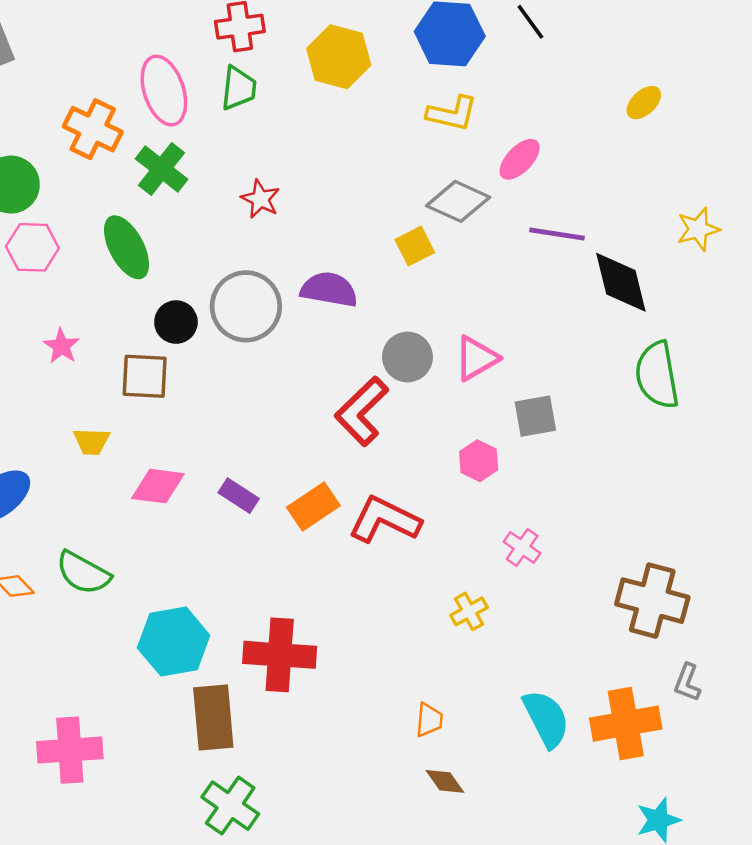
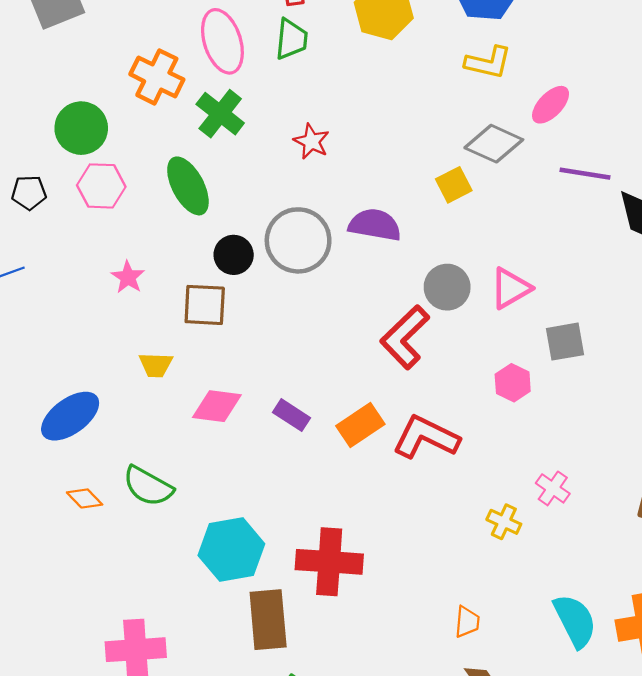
pink cross: (522, 548) -> (553, 488), moved
yellow cross: (469, 611) -> (504, 522), turned -36

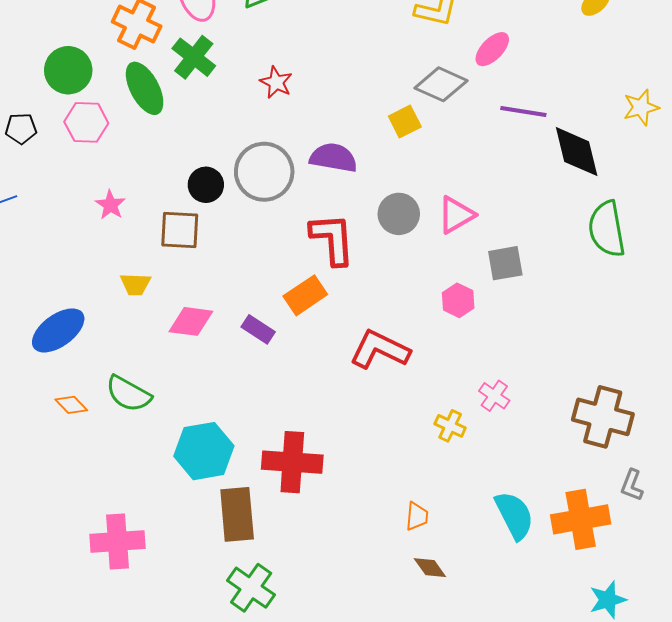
green ellipse: (188, 186) -> (145, 88), moved
red L-shape: (405, 337) -> (332, 239), moved, turned 130
orange rectangle: (360, 425) -> (305, 295), moved

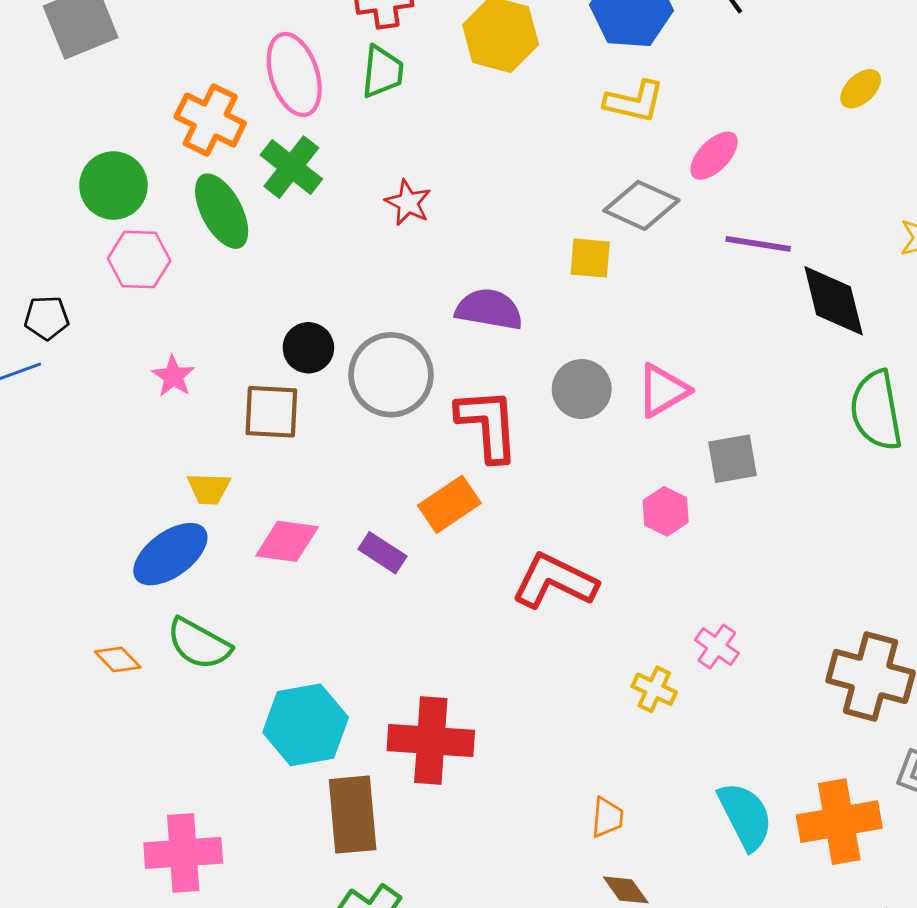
yellow square: (405, 121) -> (590, 258), turned 32
black pentagon: (21, 129) -> (47, 318), moved
gray circle: (264, 172) -> (391, 375), moved
blue ellipse: (58, 330) -> (170, 554), moved

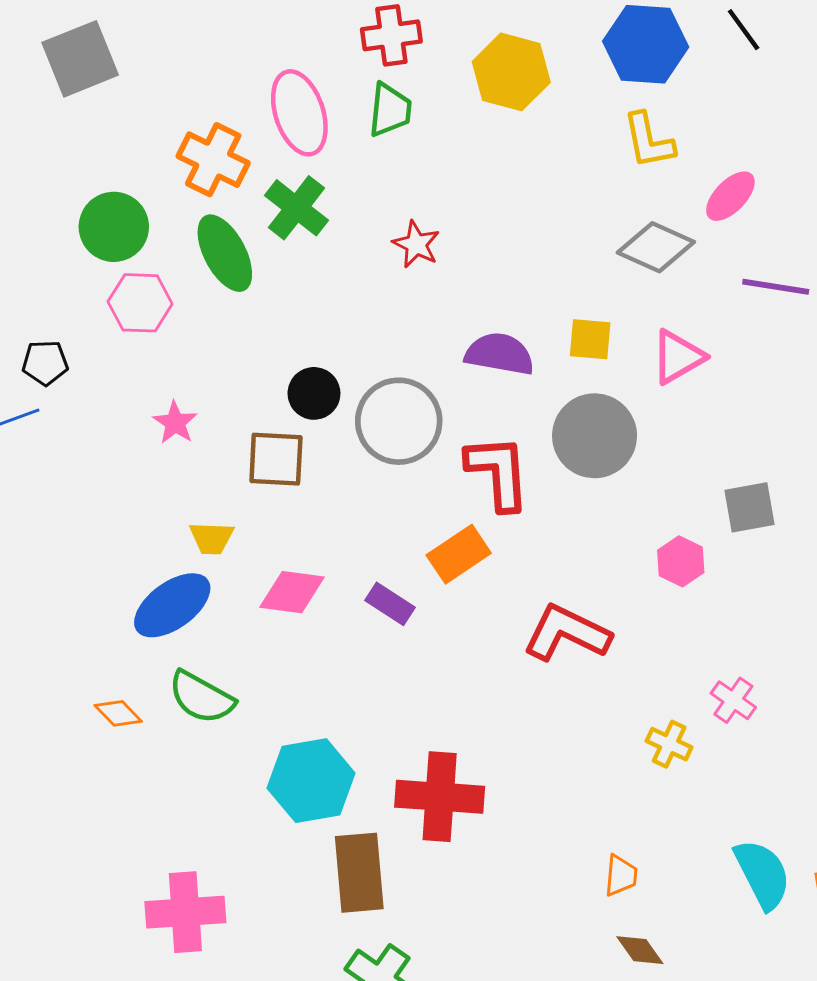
yellow L-shape: (634, 102) -> (649, 141), turned 66
yellow square: (590, 258) -> (590, 339), moved
gray circle: (582, 389) -> (595, 436), size x1.4
pink triangle: (663, 390) -> (678, 357), moved

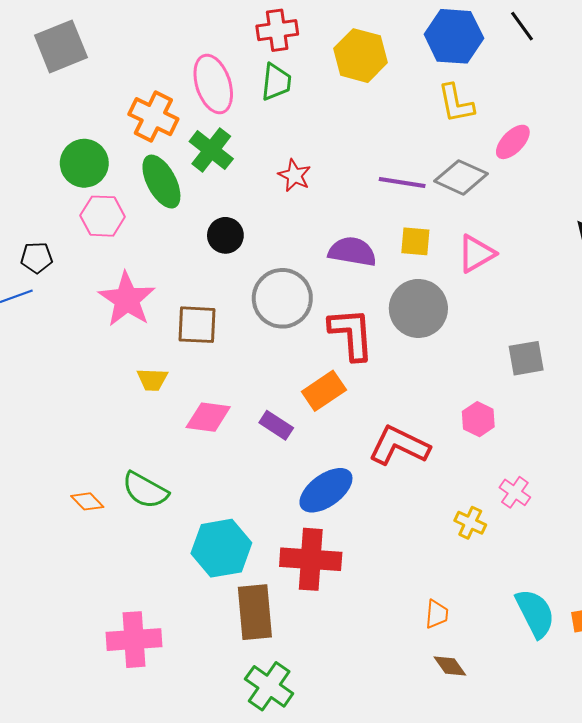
purple line: (776, 287) -> (402, 183), moved
black circle: (314, 393) -> (225, 235), moved
pink star: (175, 423) -> (127, 299), size x1.8
pink hexagon: (681, 561) -> (478, 419), moved
blue ellipse: (172, 605) -> (326, 490), moved

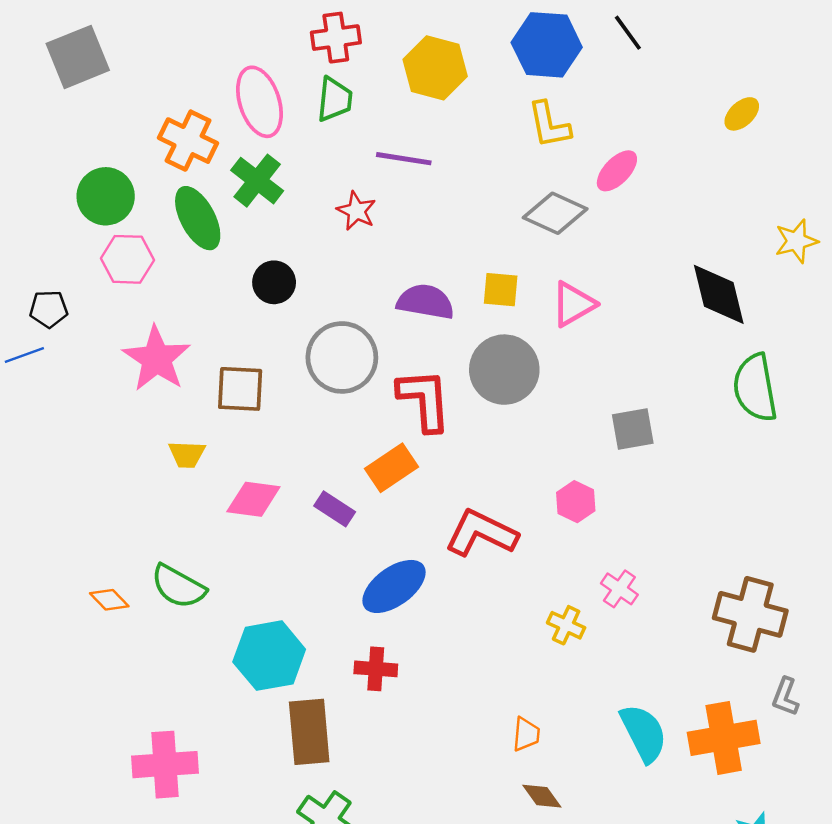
purple line: (402, 183) -> (404, 159), moved
red cross: (311, 559) -> (376, 669), size x0.6

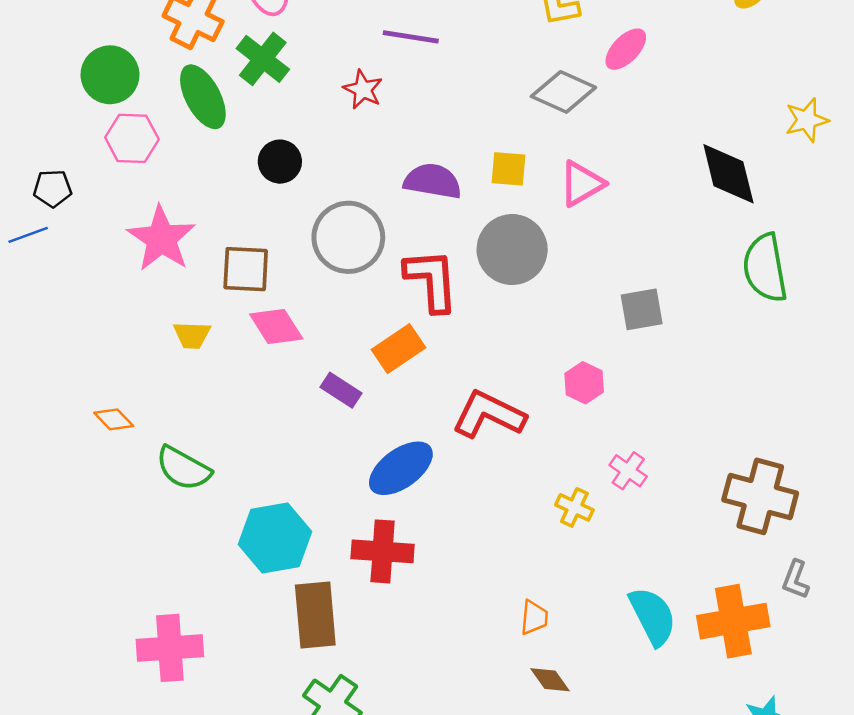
pink diamond: (253, 499) -> (276, 327), moved, turned 50
orange diamond: (109, 600) -> (114, 419), moved
red cross: (376, 669) -> (383, 551), size x1.4

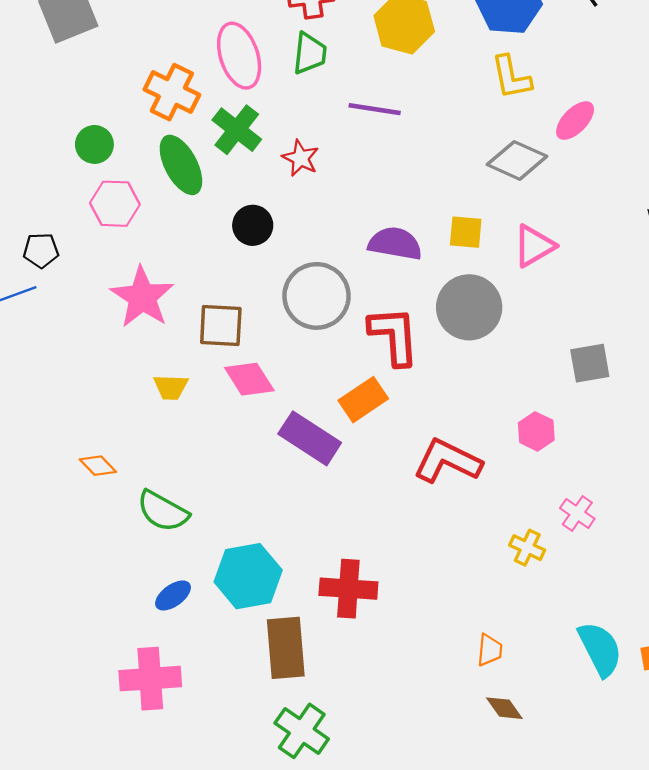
green circle: (110, 75) -> (94, 144), size x0.7
red star: (363, 89) -> (301, 158), moved
purple rectangle: (341, 390) -> (310, 438), size x1.6
blue ellipse: (401, 468) -> (173, 595), moved, size x0.6

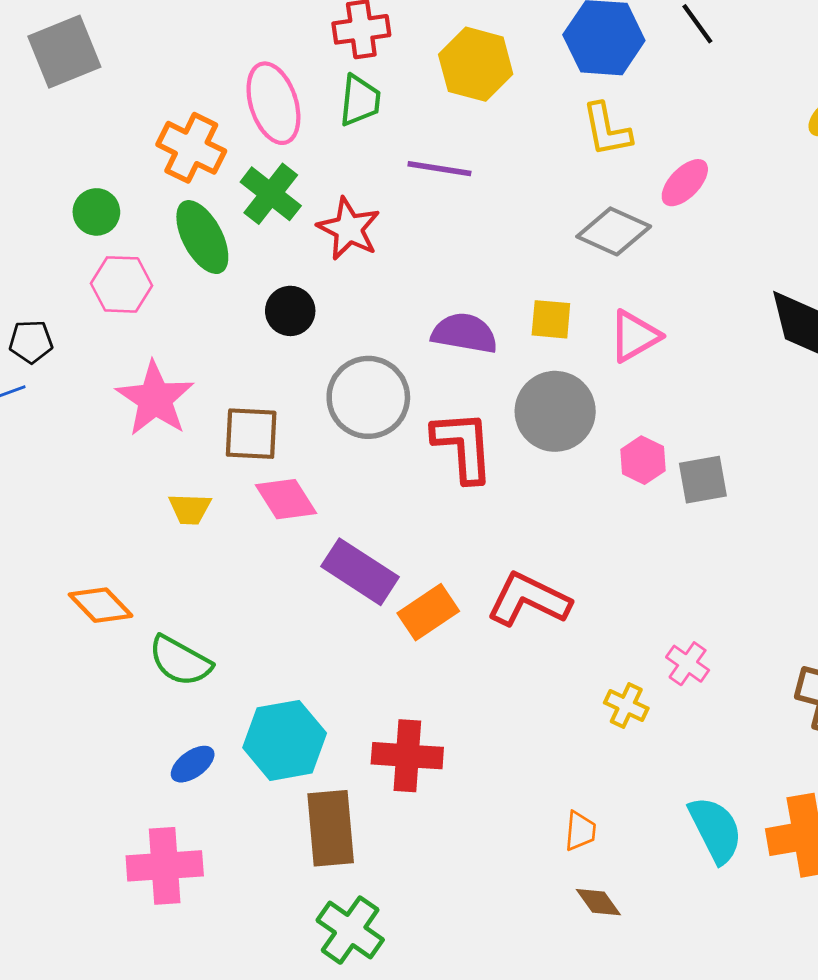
red star: (301, 158) -> (349, 229), size x1.4
orange rectangle: (363, 400) -> (428, 612), moved
pink hexagon: (536, 431) -> (643, 460), moved
orange diamond: (98, 466) -> (101, 605), size x1.4

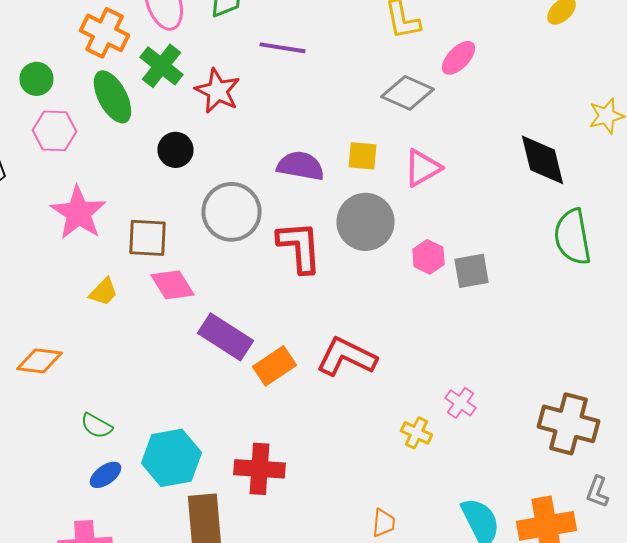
yellow trapezoid: (190, 509) -> (104, 292), turned -48
orange diamond: (101, 605) -> (40, 361), turned -39
green semicircle: (180, 661) -> (96, 426), moved, size x0.7

